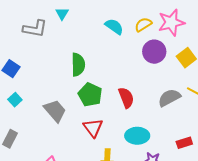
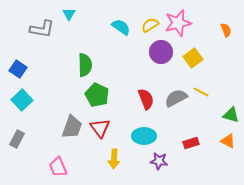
red semicircle: (126, 98) -> (146, 99), moved
cyan square: (15, 100) -> (22, 100), size x1.5
gray trapezoid: (55, 111) -> (72, 127), moved, turned 60

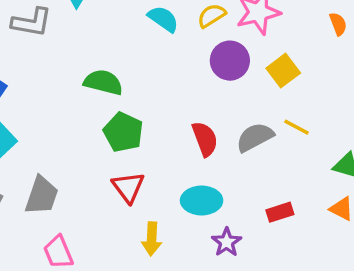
green semicircle: (85, 65) -> (103, 82), turned -75
gray trapezoid: (72, 127) -> (42, 196), moved
purple star: (159, 161) -> (227, 242), turned 30

